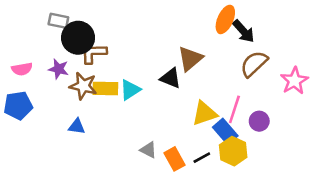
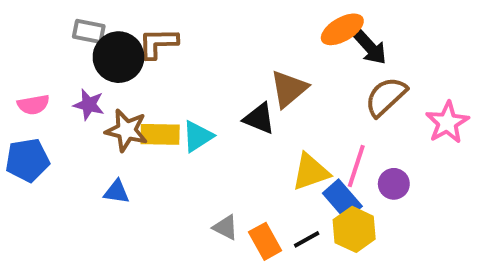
orange ellipse: (225, 19) -> (342, 29), turned 36
brown L-shape: (94, 53) -> (158, 43), moved

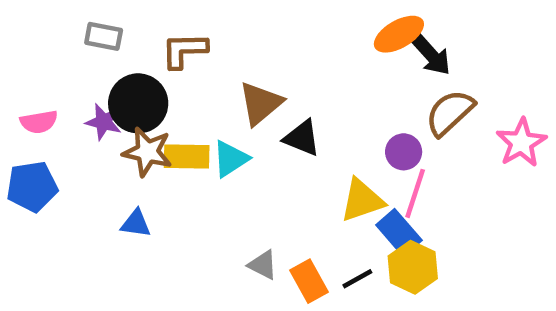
black circle: (118, 57) -> (138, 103), moved
brown triangle: (289, 89) -> (260, 103), moved
purple circle: (394, 184) -> (404, 152), moved

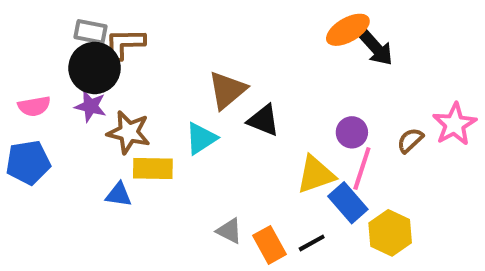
brown L-shape: (184, 50) -> (125, 44), moved
black circle: (138, 103) -> (95, 68), moved
brown semicircle: (450, 113) -> (410, 140), moved, size x0.6
yellow rectangle: (187, 156) -> (153, 169), moved
yellow hexagon: (413, 267) -> (390, 233), moved

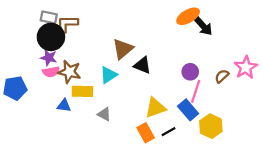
pink semicircle: (34, 106) -> (51, 72), moved
yellow triangle: (316, 175) -> (155, 108), moved
gray triangle: (229, 231) -> (104, 114), moved

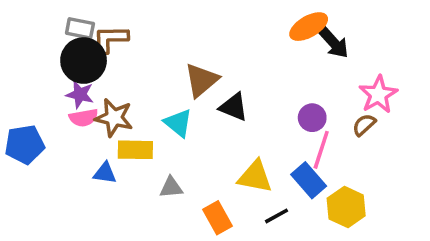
pink star: (246, 67) -> (378, 94), moved
cyan triangle: (109, 75) -> (178, 123), turned -48
yellow triangle: (155, 108) -> (255, 177), turned 30
gray triangle: (104, 114) -> (171, 187), turned -32
orange rectangle: (146, 133) -> (218, 218), moved

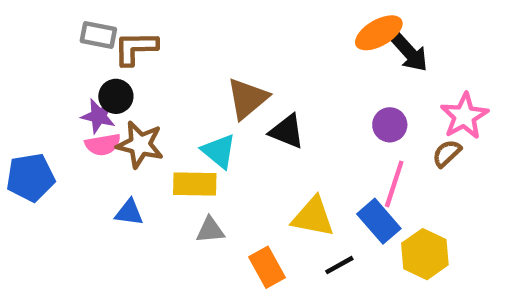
black circle: (84, 61) -> (116, 96), moved, size x0.6
purple circle: (312, 118) -> (390, 125), moved
yellow rectangle: (135, 150) -> (195, 184), moved

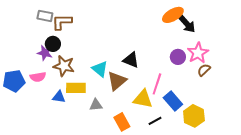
brown triangle: (247, 99) -> (117, 81), moved
pink star: (464, 116) -> (198, 53), moved
pink semicircle: (103, 145) -> (38, 77), moved
yellow rectangle: (195, 184) -> (76, 88), moved
pink line: (394, 184) -> (157, 84), moved

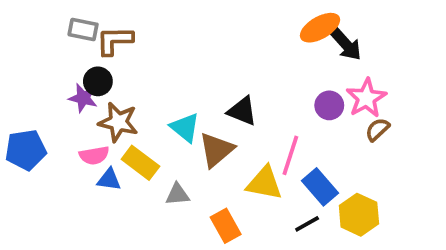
pink semicircle: (38, 77) -> (94, 155), moved
yellow rectangle: (76, 88) -> (140, 163), turned 36
black line: (155, 121) -> (307, 224), moved

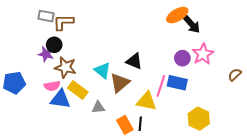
brown semicircle: (377, 129) -> (235, 75), moved
blue triangle: (109, 179) -> (60, 99), size x1.5
blue rectangle: (320, 187) -> (177, 83), moved, turned -36
black line: (307, 224) -> (140, 124), moved, turned -56

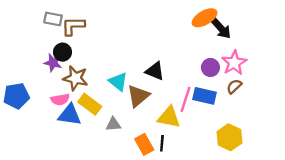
brown semicircle: (235, 75) -> (234, 86), moved

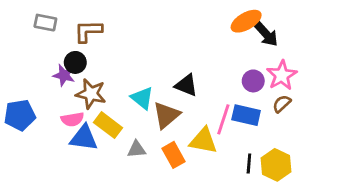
gray rectangle: (53, 19) -> (45, 23), moved
black line: (162, 143) -> (249, 164), moved
orange rectangle: (144, 144) -> (174, 155), moved

